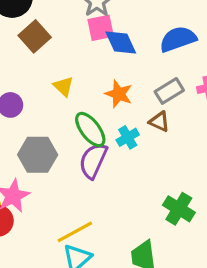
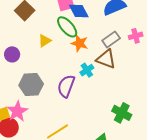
yellow triangle: (63, 86) -> (45, 41), turned 48
brown triangle: (159, 122) -> (106, 59), size x1.5
green ellipse: (90, 130) -> (67, 27), moved

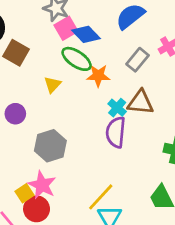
brown triangle: (106, 59) -> (141, 102), moved
purple semicircle: (66, 86) -> (116, 132), moved

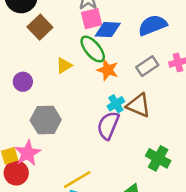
blue diamond: (86, 34) -> (108, 30), turned -60

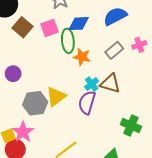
pink square: (92, 19) -> (50, 28), moved
green ellipse: (93, 49) -> (68, 41), turned 40
yellow triangle: (64, 66) -> (56, 97), moved, size x1.5

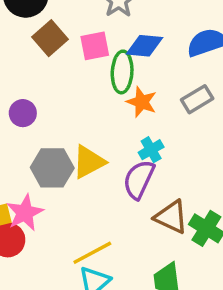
brown triangle: (110, 83) -> (171, 217), moved

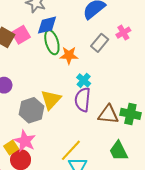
pink square: (95, 46) -> (21, 35), moved
blue diamond: (144, 46) -> (47, 25), moved

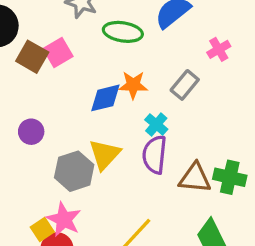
blue diamond: (47, 25) -> (105, 98), moved
green ellipse: (52, 42) -> (123, 32), moved, turned -65
gray rectangle: (100, 43) -> (185, 85), moved

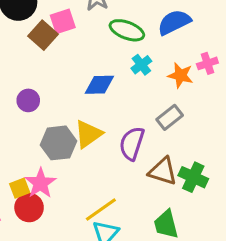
pink square: (58, 52) -> (63, 21), moved
orange star: (133, 85) -> (180, 75), moved
gray rectangle: (185, 85) -> (170, 117), moved
cyan cross: (156, 124) -> (141, 65), moved

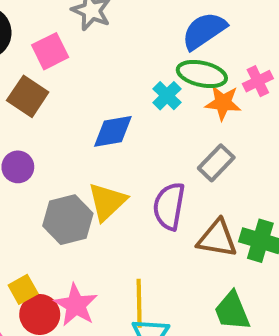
green ellipse: (127, 30) -> (202, 74), moved
brown square: (43, 35) -> (28, 96), moved
pink star: (40, 183) -> (76, 305), moved
yellow line: (101, 209) -> (139, 303), turned -48

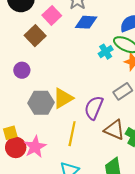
pink square: (50, 51) -> (52, 15), turned -30
blue diamond: (113, 131) -> (86, 22), moved
yellow line: (139, 303) -> (72, 134), moved

